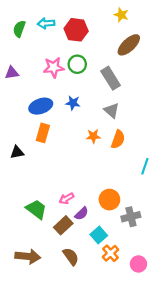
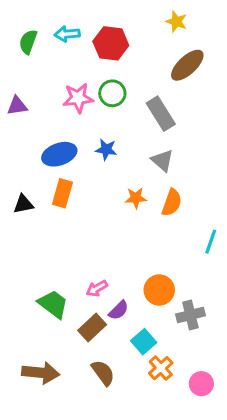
black triangle: (17, 152) -> (23, 204), moved

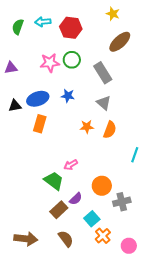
black triangle: (23, 204) -> (15, 106), moved
pink arrow: (97, 288) -> (71, 165), moved
green trapezoid: (53, 304) -> (54, 181), moved

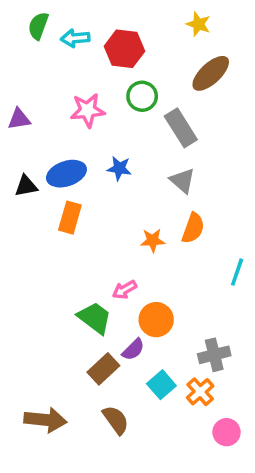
green semicircle: (18, 27) -> (38, 26), moved
green circle: (72, 60) -> (142, 96), moved
orange star: (87, 127) -> (153, 240), moved
orange circle: (102, 186) -> (156, 320), moved
orange cross: (103, 236) -> (200, 392), moved

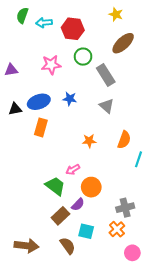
orange semicircle: (193, 228) -> (124, 140), moved
cyan square: (161, 385) -> (86, 231), moved, turned -35

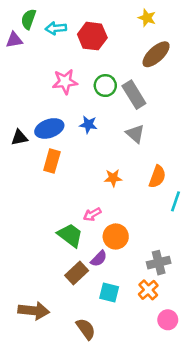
green circle: (83, 57) -> (105, 86), moved
purple triangle: (11, 70) -> (14, 40), moved
brown semicircle: (68, 246) -> (86, 329), moved

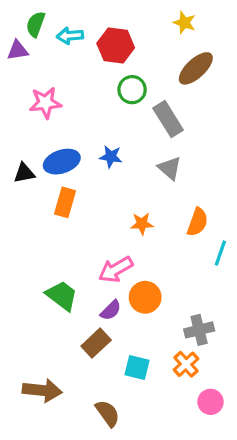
pink star: (65, 82) -> (45, 103), moved
green circle: (105, 86) -> (132, 90), moved
pink arrow: (92, 214) -> (116, 269), size x1.5
green trapezoid: (70, 235) -> (62, 296), moved
purple semicircle: (99, 259) -> (111, 310), moved

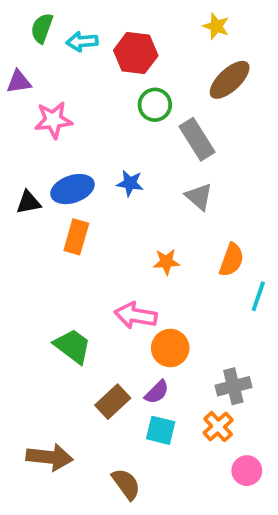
purple triangle: (18, 50) -> (19, 82), moved
pink arrow: (116, 269) -> (136, 315), turned 40
purple semicircle: (111, 310) -> (157, 392), moved

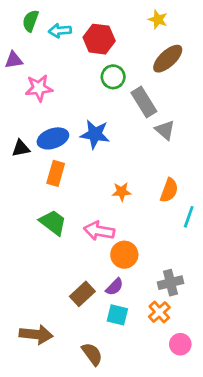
blue star: (130, 183) -> (95, 134), size x1.5
gray triangle: (199, 197) -> (165, 130), moved
green trapezoid: (73, 346) -> (53, 222), moved

